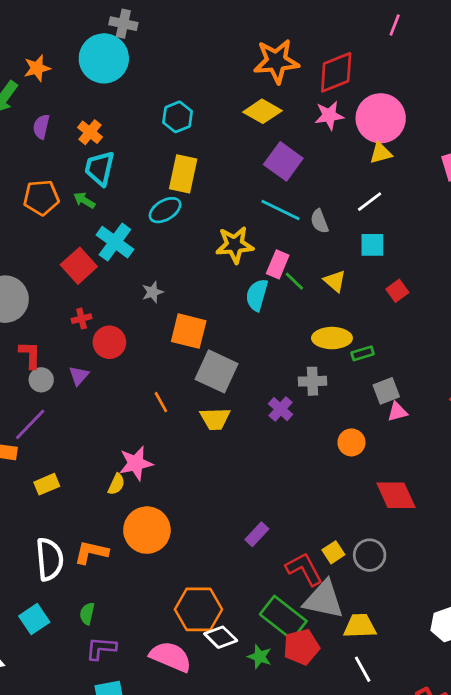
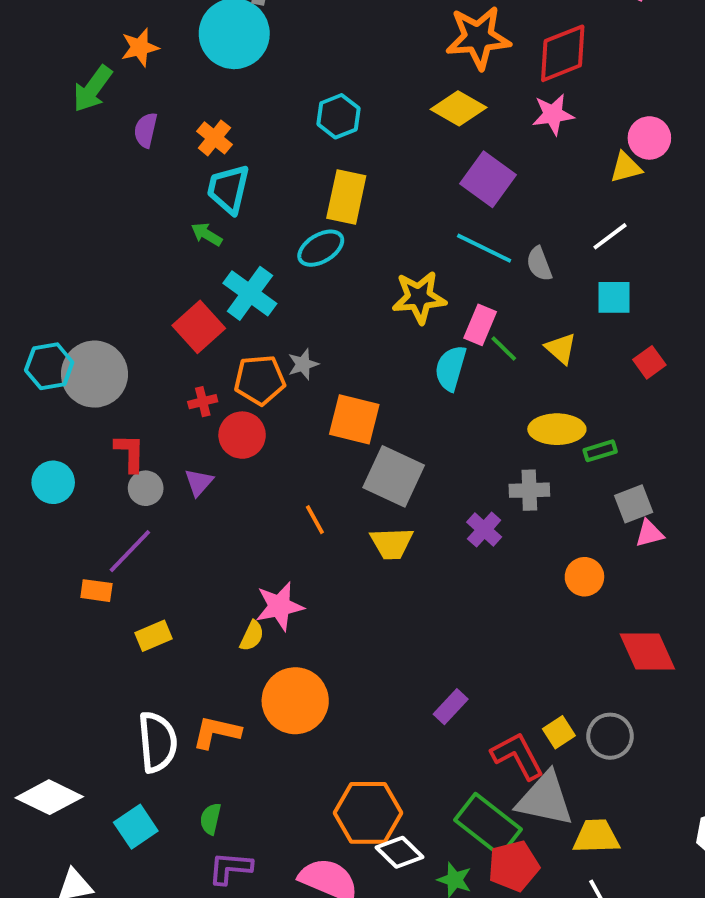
pink circle: (381, 118) -> (649, 138), moved, size x0.6
orange pentagon: (41, 198) -> (260, 380), moved

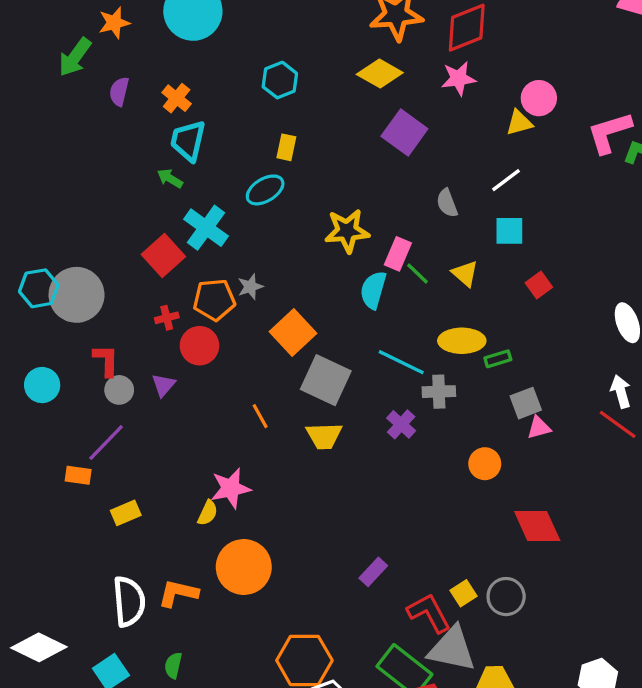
yellow rectangle: (346, 197) -> (286, 147), size x0.6
cyan line: (484, 248) -> (401, 362), moved
orange square: (354, 419) -> (293, 333), turned 33

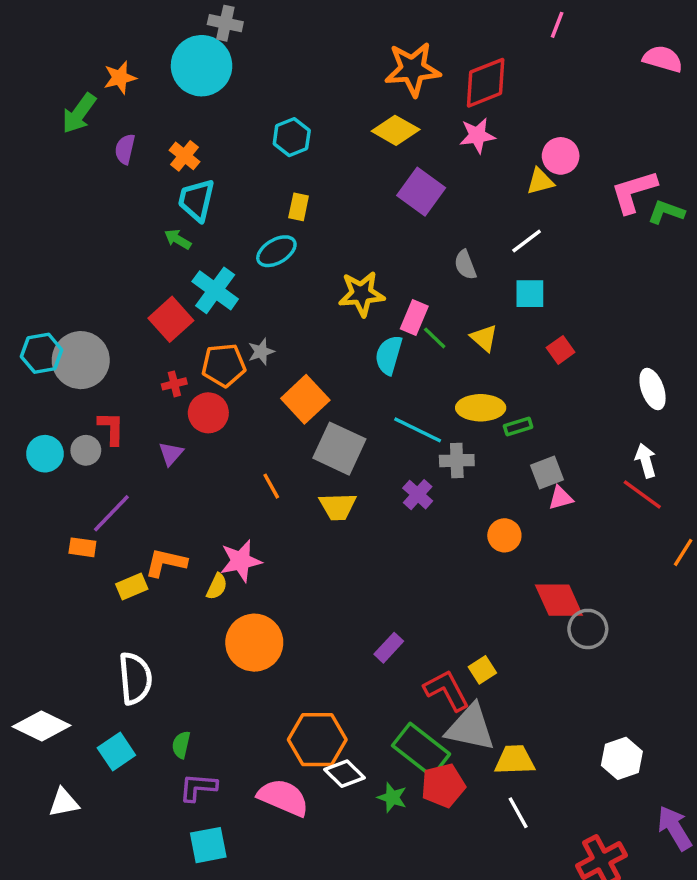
gray circle: (119, 390) -> (86, 450), moved
orange L-shape: (178, 593) -> (166, 563), moved
gray circle: (506, 597) -> (588, 629), moved

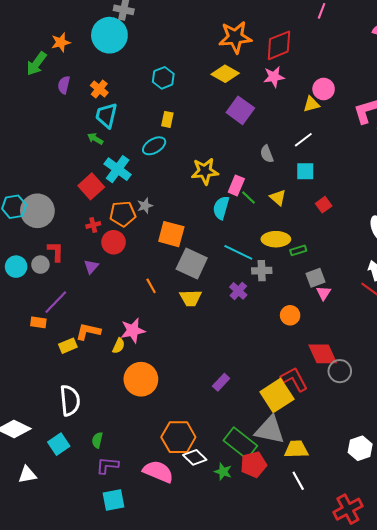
orange square: (305, 399) -> (171, 234), turned -32
pink triangle: (561, 498) -> (324, 293), turned -42
yellow square: (482, 670) -> (277, 395), size x2.0
red L-shape: (447, 690) -> (294, 379), moved

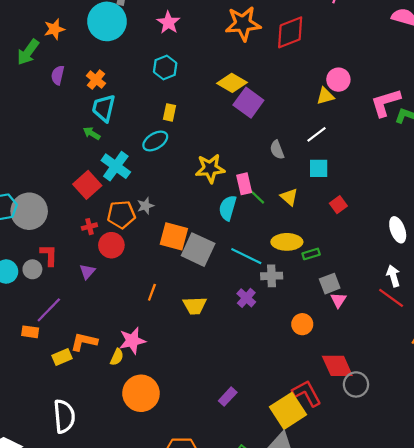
yellow diamond: (225, 74) -> (232, 83), moved
pink star: (274, 77) -> (168, 23), moved, turned -30
pink rectangle: (236, 185) -> (244, 184), turned -36
gray square: (192, 264) -> (198, 250), moved
orange line: (151, 286) -> (152, 292), turned 49

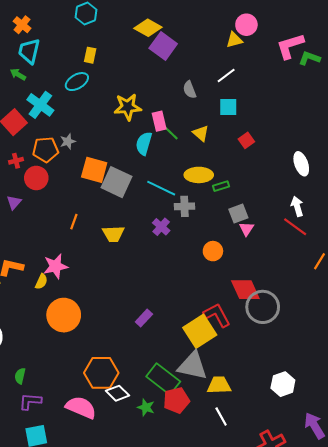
gray circle: (356, 384) -> (263, 307), size x1.4

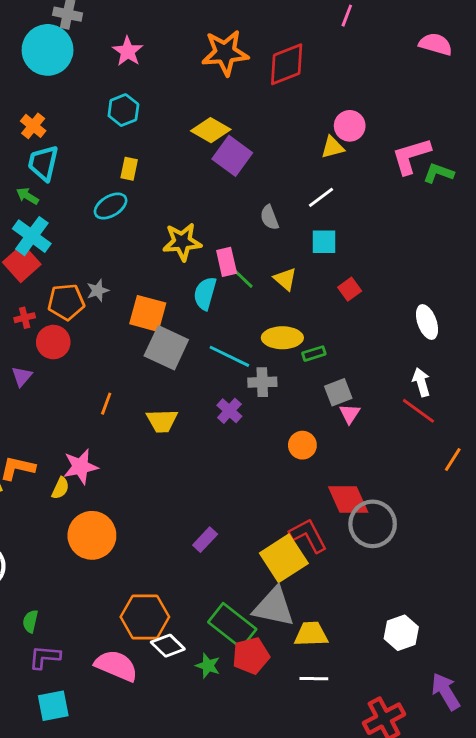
cyan cross: (40, 105) -> (32, 236), moved
orange square: (94, 170) -> (148, 313), moved
white line: (221, 417) -> (314, 679), turned -60

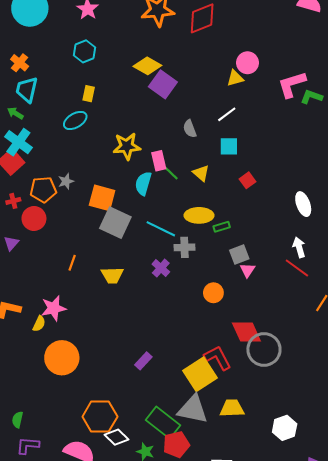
yellow trapezoid: (311, 634) -> (232, 408), moved

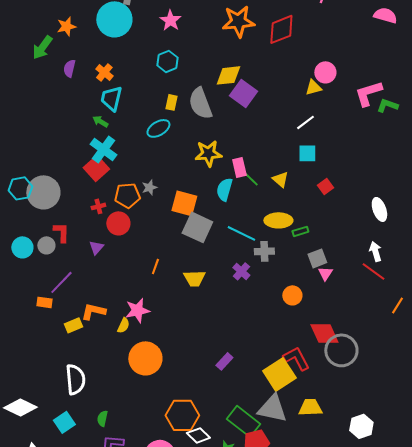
yellow diamond: (147, 66) -> (228, 75), turned -36
gray semicircle: (190, 129) -> (200, 103), moved, size x1.8

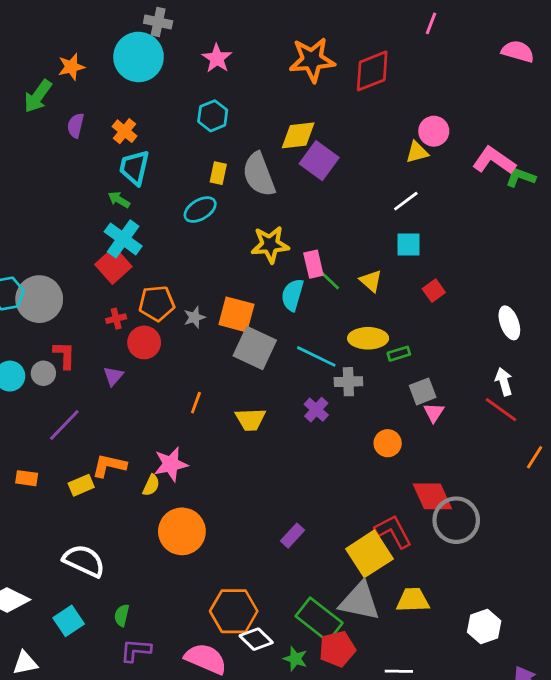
pink L-shape: (368, 93) -> (494, 161), turned 52
gray star: (149, 187) -> (195, 317), moved
orange rectangle: (44, 302) -> (27, 478), moved
white semicircle: (75, 379) -> (84, 561), turned -60

